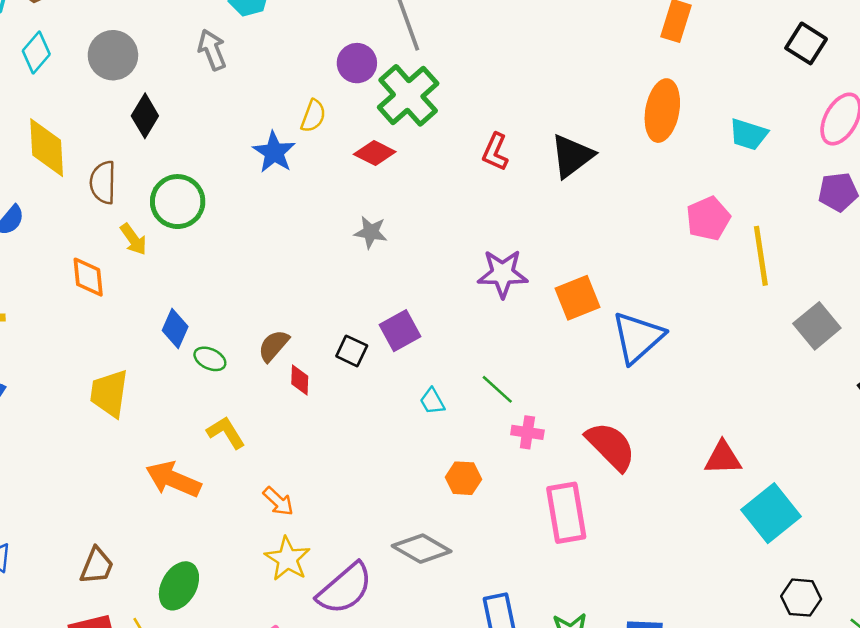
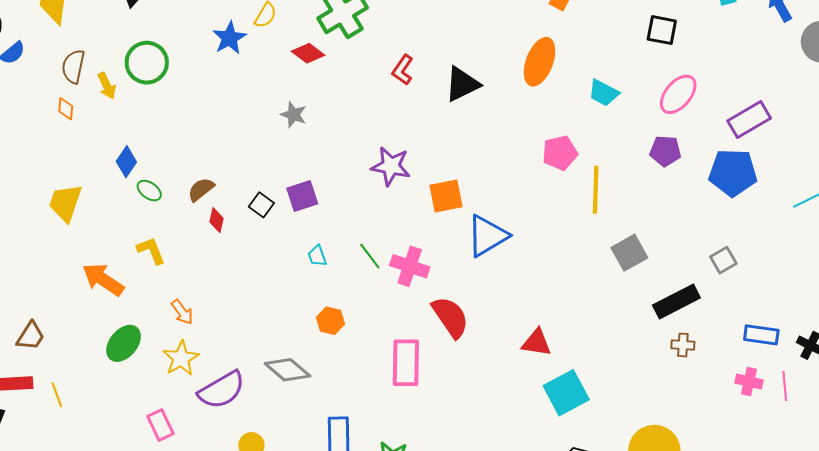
black square: (806, 43) -> (662, 30), turned -32
brown semicircle: (103, 182) -> (73, 66), moved
orange diamond: (88, 277) -> (66, 109), size x0.7
pink cross: (527, 432) -> (410, 266), moved, size x1.5
green ellipse: (179, 586) -> (124, 343), moved

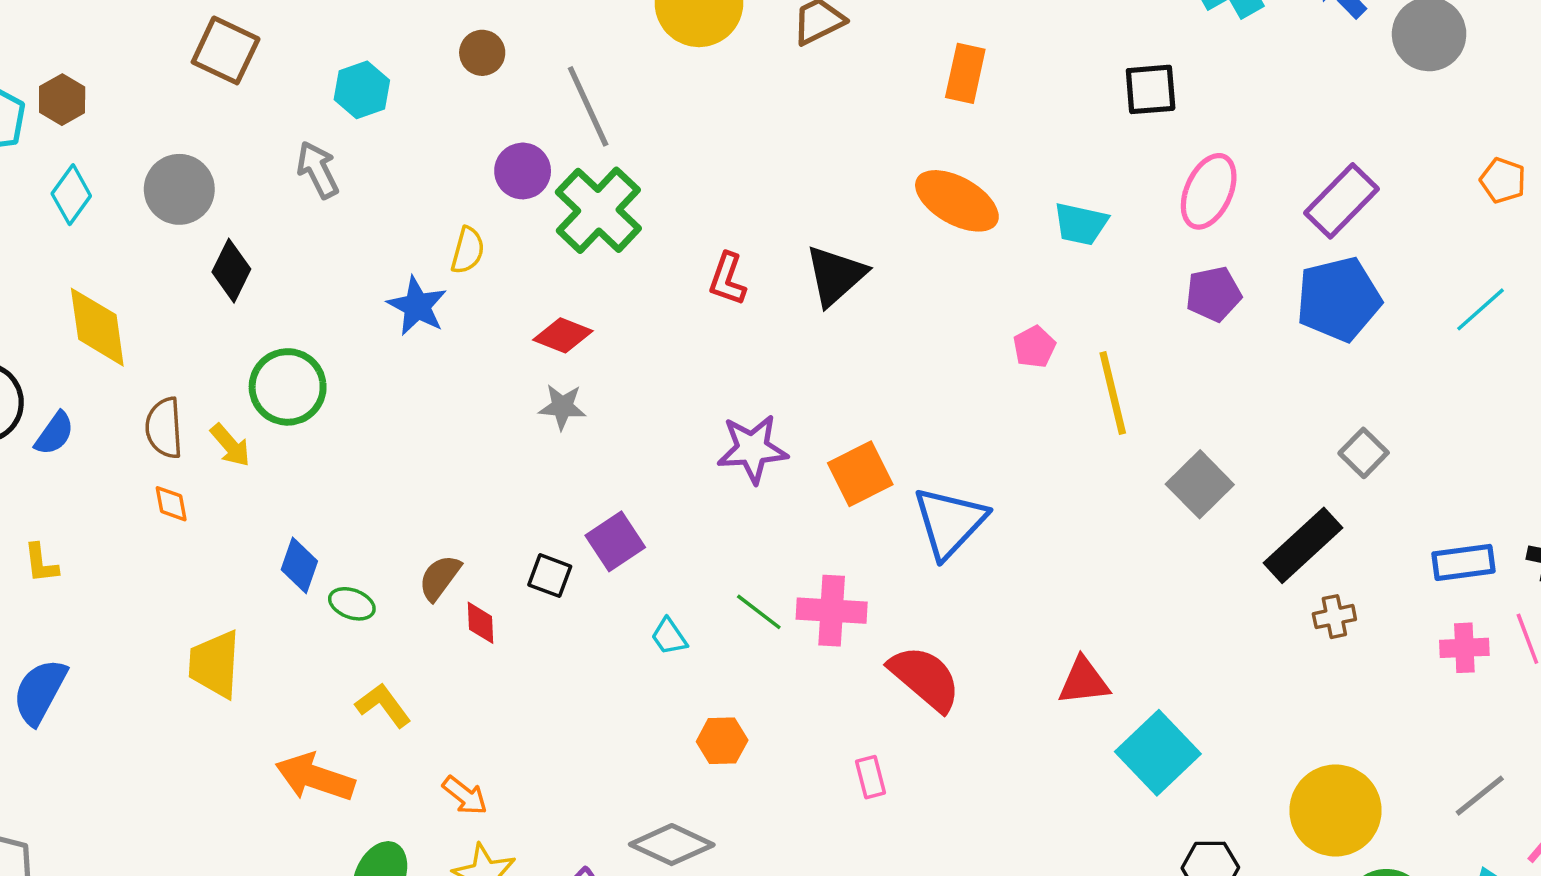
red diamond: (308, 53) -> (563, 335), moved
orange ellipse: (540, 62) -> (957, 201), turned -66
pink pentagon: (560, 153) -> (1034, 347), size x0.7
pink rectangle: (406, 363) -> (870, 777), size x0.5

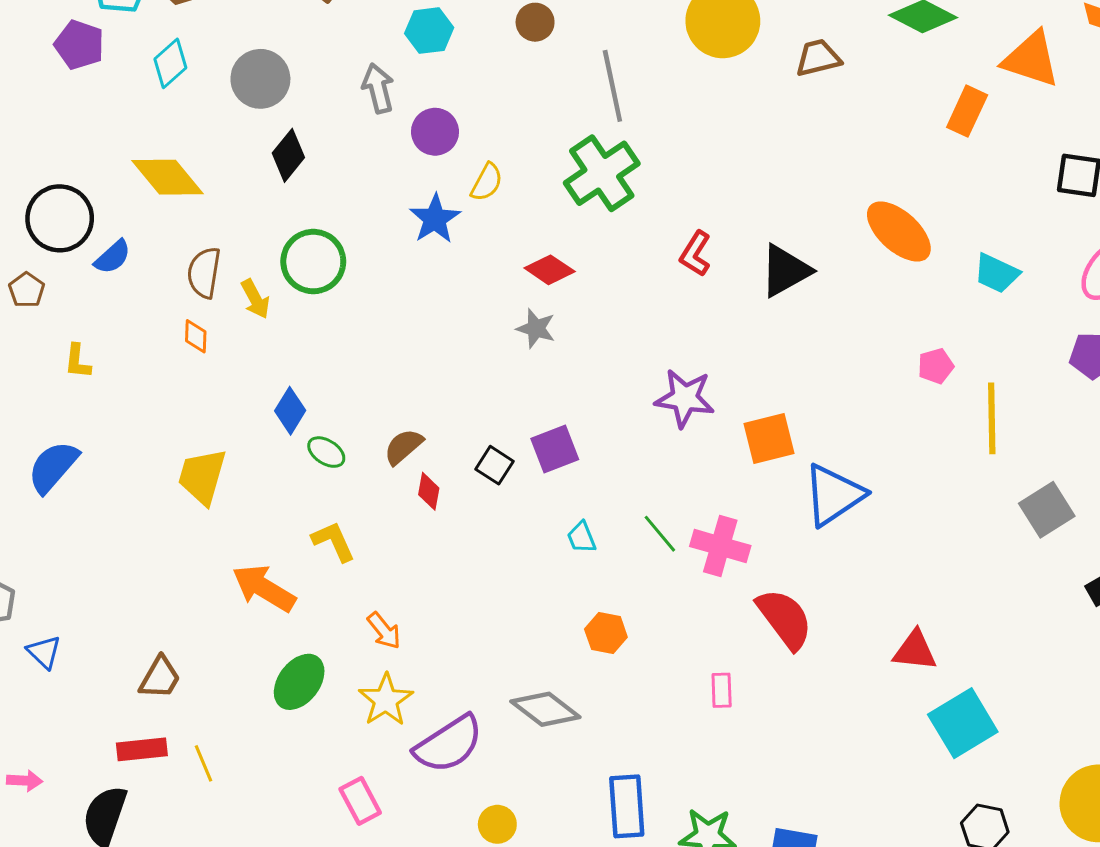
orange rectangle: (965, 73) -> (967, 111), moved
purple circle: (523, 171) -> (435, 132), moved
yellow diamond: (97, 327) -> (168, 177), turned -44

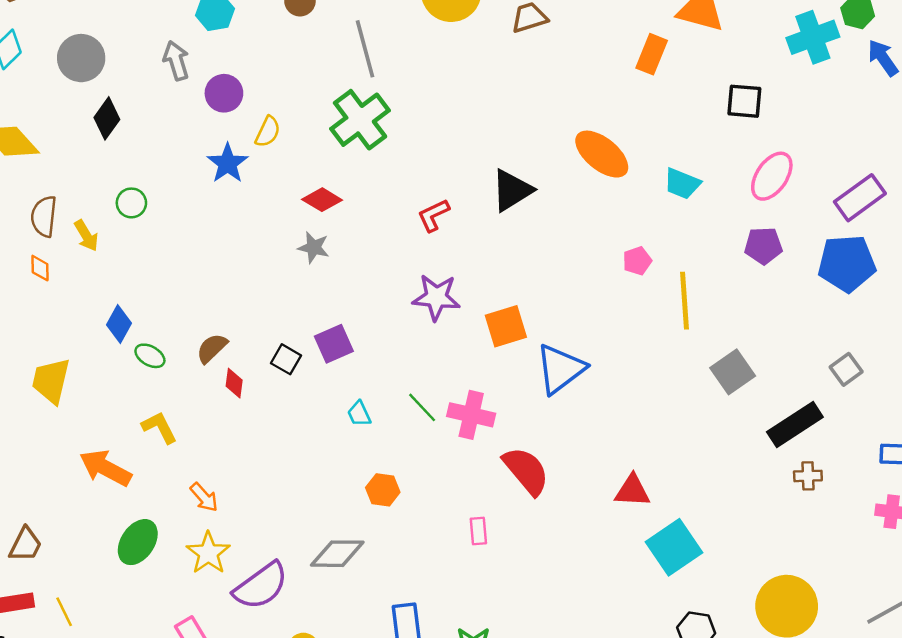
red L-shape: (695, 254) -> (433, 215), moved, turned 36
green circle: (313, 262) -> (131, 203), size x0.6
gray diamond: (545, 709) -> (337, 554), turned -34

